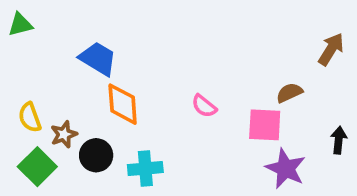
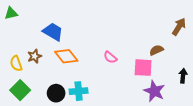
orange diamond: (123, 104) -> (66, 56), turned -35
brown star: (64, 134) -> (35, 56), moved
black circle: (96, 155) -> (56, 93), moved

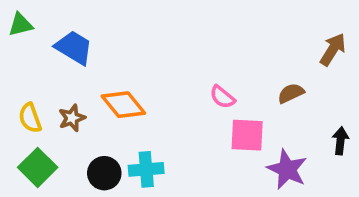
blue trapezoid: (53, 32) -> (74, 48), moved
brown star: (35, 56) -> (72, 118), moved
pink semicircle: (110, 57) -> (222, 97), moved
pink square: (143, 68) -> (247, 135), moved

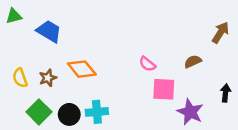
green square: (38, 167) -> (39, 112), moved

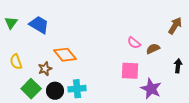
green triangle: (14, 16) -> (11, 23), moved, turned -40
pink semicircle: (147, 64) -> (134, 43), moved
brown star: (48, 78) -> (45, 69), moved
black arrow: (226, 93) -> (178, 66), moved

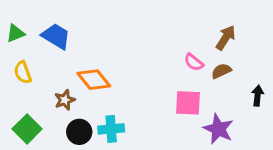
green triangle: (11, 23) -> (15, 33), turned 32
brown arrow: (175, 26) -> (226, 38), moved
yellow semicircle: (16, 62) -> (23, 72), moved
green square: (31, 89) -> (27, 129), moved

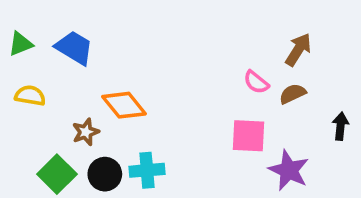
yellow semicircle: (23, 72) -> (30, 96), turned 120
green square: (27, 129) -> (57, 174), moved

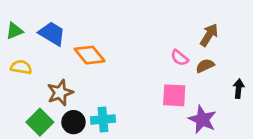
orange diamond: (124, 105) -> (90, 55), moved
brown star: (86, 132) -> (60, 93), size x1.4

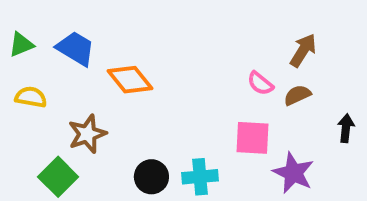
cyan cross: (103, 119) -> (200, 177), moved
black circle: (73, 122) -> (151, 177), moved

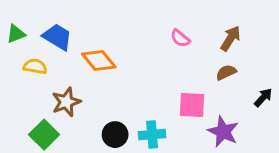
pink semicircle: (260, 83) -> (180, 38), moved
yellow semicircle: (31, 97) -> (35, 66), moved
black arrow: (346, 128) -> (263, 98), turned 36

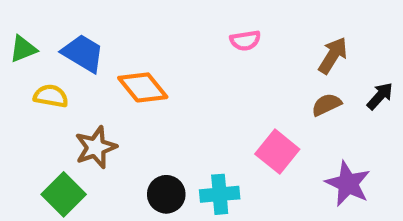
pink semicircle: (180, 38) -> (245, 40), moved, turned -48
black arrow: (263, 98) -> (380, 96), moved
pink square: (192, 105) -> (277, 152), turned 36
purple star: (223, 132) -> (348, 184), moved

